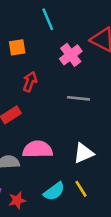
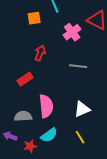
orange square: (17, 47) -> (34, 18), moved
pink semicircle: (38, 149) -> (46, 106), turned 85
cyan semicircle: (54, 191) -> (49, 135), moved

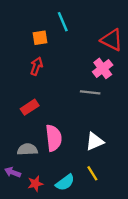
pink cross: (72, 32) -> (103, 68), moved
red arrow: (40, 53) -> (36, 66), moved
cyan semicircle: (49, 135) -> (65, 182), moved

